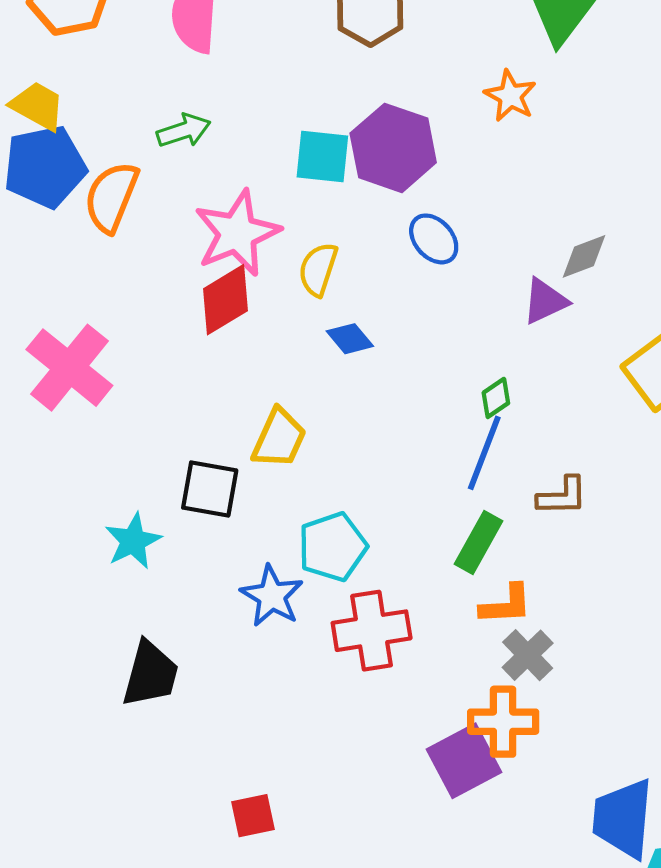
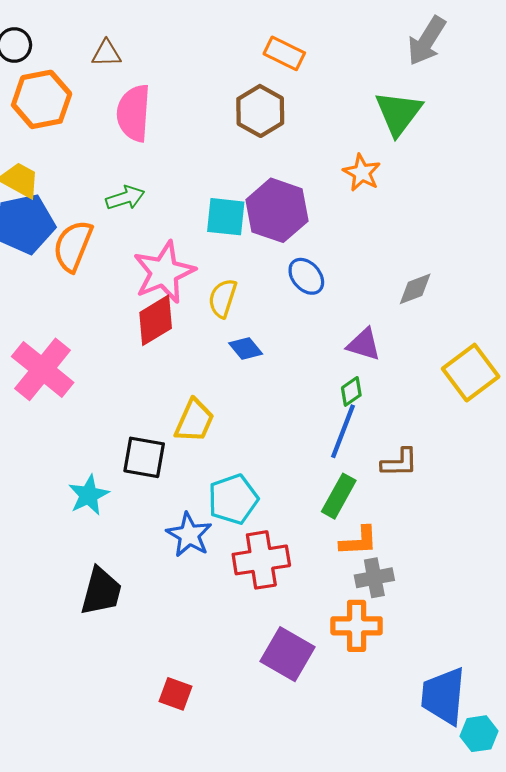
purple triangle: (545, 301) -> (364, 344), moved, turned 42
gray cross: (528, 655) -> (374, 578), turned 33
purple square: (464, 761) -> (287, 654), moved, turned -32
red square: (253, 816) -> (175, 694), turned 32

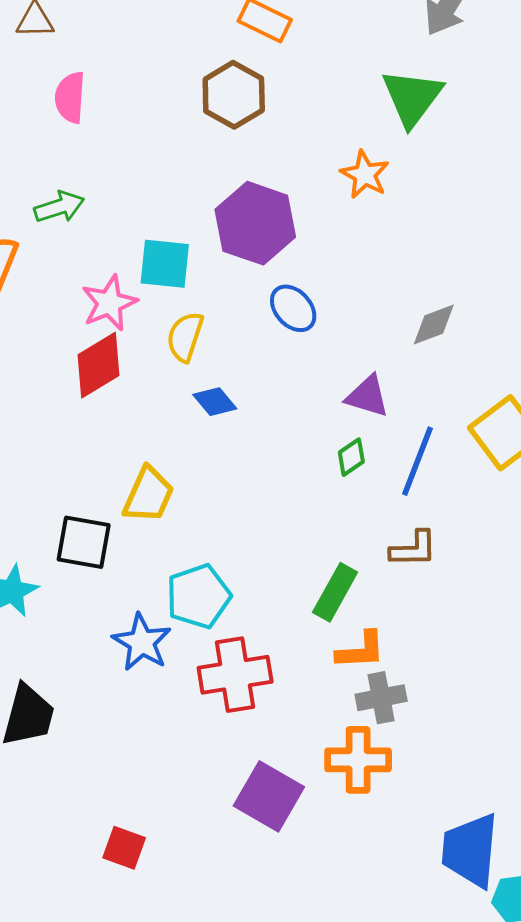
pink semicircle: (134, 113) -> (70, 97), size x0.7
cyan square: (226, 217) -> (165, 264), moved
pink star: (164, 272) -> (109, 303), size x0.7
blue line: (343, 431) -> (418, 461), moved

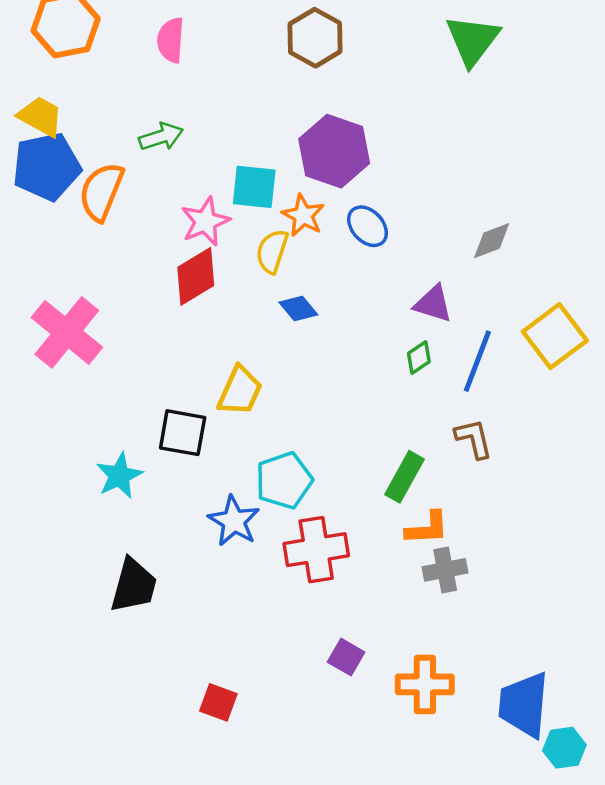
orange star: (365, 175) -> (303, 216), moved
brown L-shape: (413, 549) -> (474, 439), turned -102
orange cross: (358, 760) -> (425, 684), moved
purple square: (269, 796) -> (346, 657), size x0.6

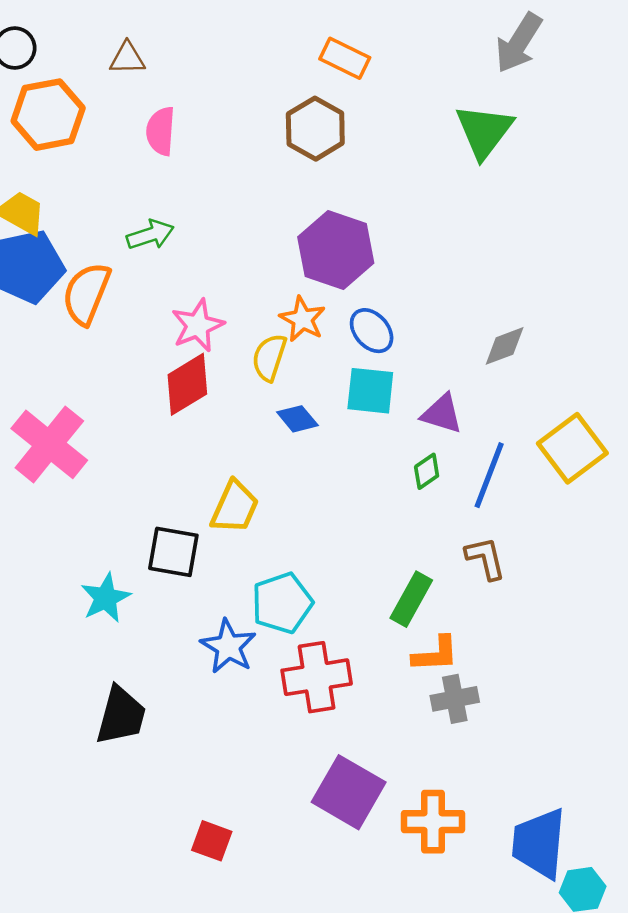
cyan square: (254, 187) -> (370, 391), moved
purple square: (346, 657) -> (349, 792), size x1.8

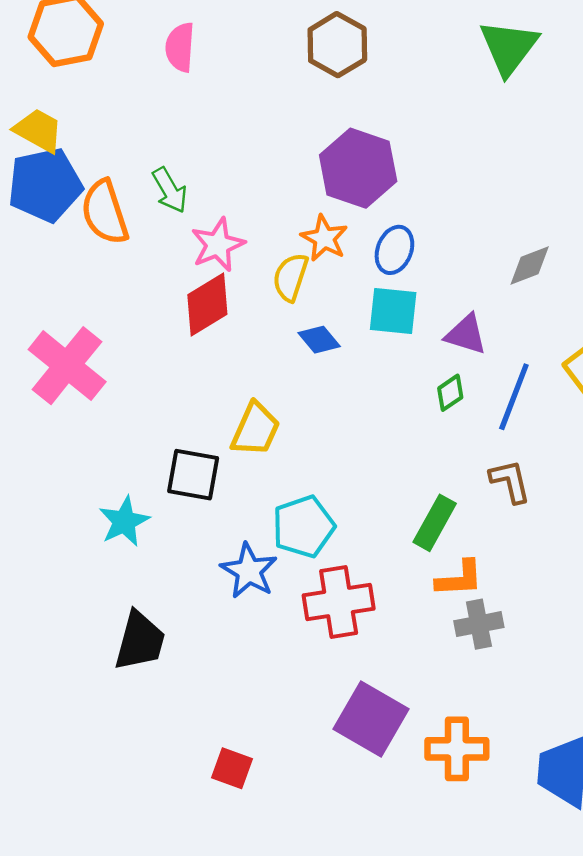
green arrow: (150, 235) -> (170, 190), moved, turned 78
orange semicircle: (86, 294) -> (105, 212), turned -40
blue ellipse: (372, 331) -> (394, 250), turned 63

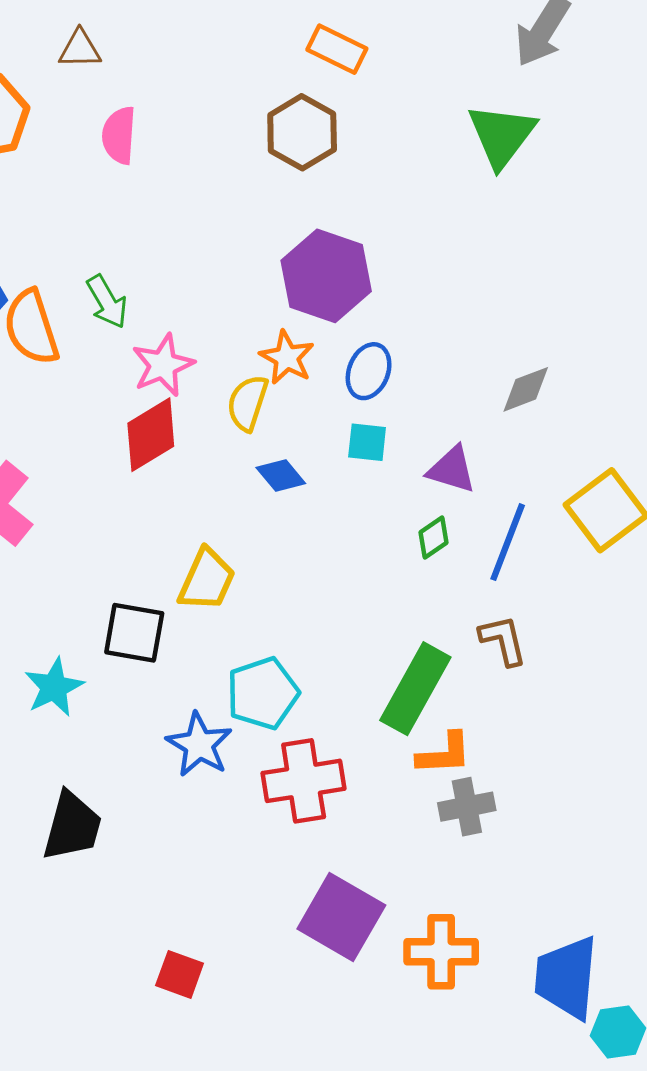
cyan square: (393, 311) -> (367, 442), size x0.7
green rectangle: (435, 523) -> (415, 689), size x1.4

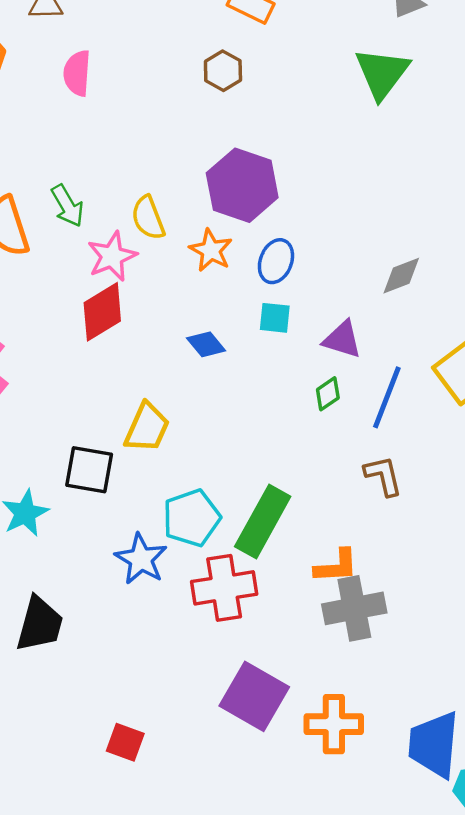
brown hexagon: (302, 132) -> (223, 71), size x0.7
yellow semicircle: (248, 403) -> (148, 218), moved, turned -39
green rectangle: (415, 689) -> (263, 522), moved
gray cross: (467, 807) -> (354, 608), size x1.4

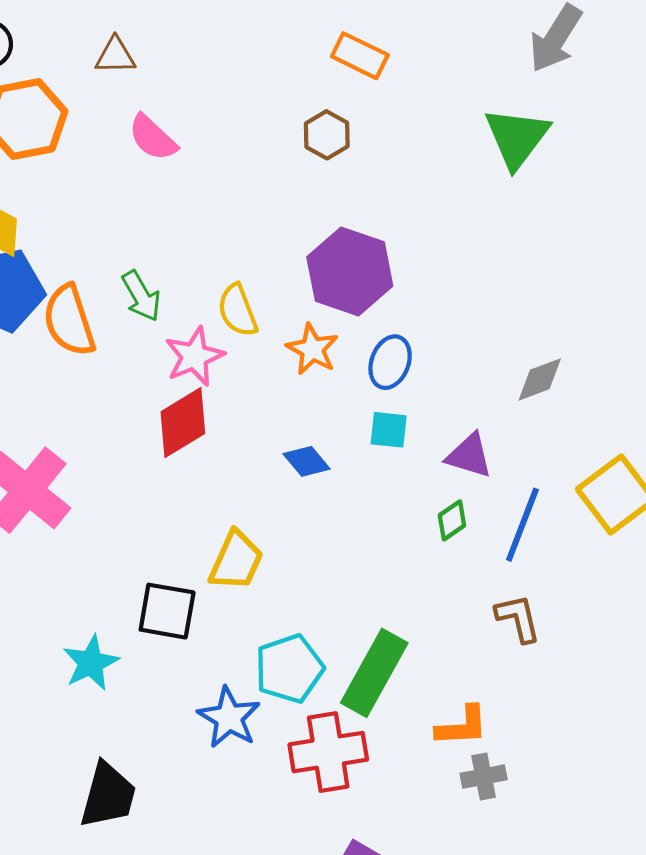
pink semicircle: (77, 73) -> (153, 138), turned -51
gray cross: (354, 608) -> (484, 777), size x0.6

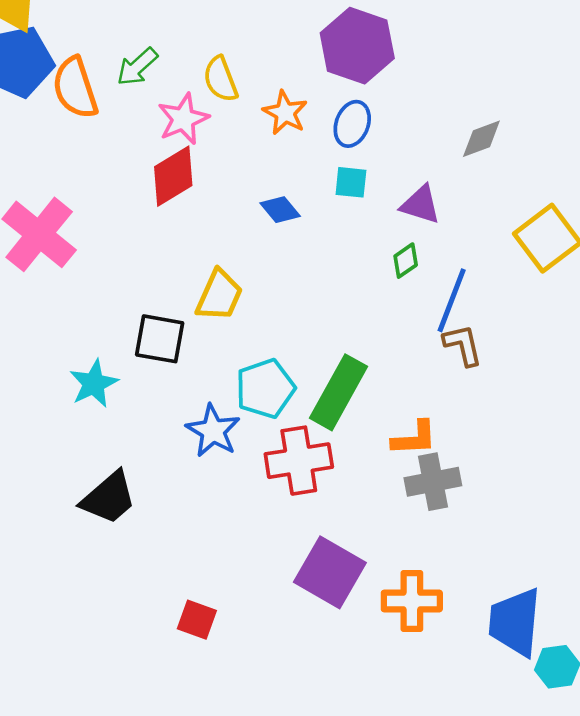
purple hexagon: (350, 272) -> (357, 46), moved
green arrow: (141, 296) -> (137, 67), turned 78
blue line: (522, 525) -> (452, 300), moved
gray cross: (484, 777) -> (433, 482), size x1.4
black trapezoid: (108, 795) -> (109, 498), turned 34

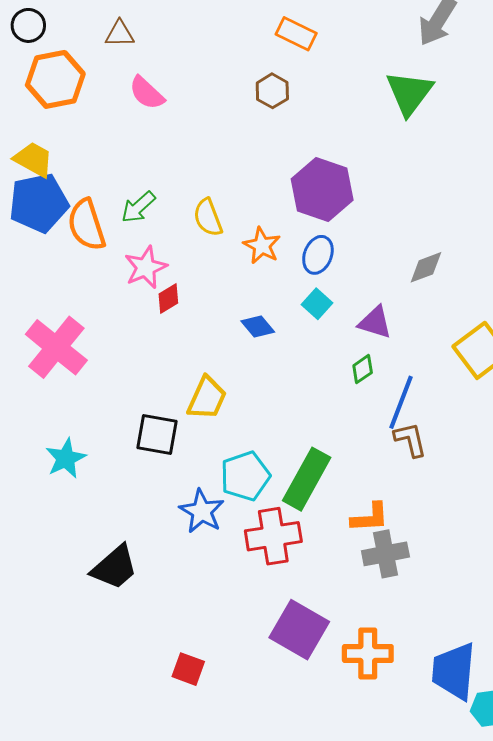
pink star: (183, 119) -> (146, 267), moved
red diamond: (173, 176) -> (168, 298), size x0.6
cyan square: (351, 182) -> (317, 304), turned 36
cyan star: (94, 384) -> (66, 458), moved

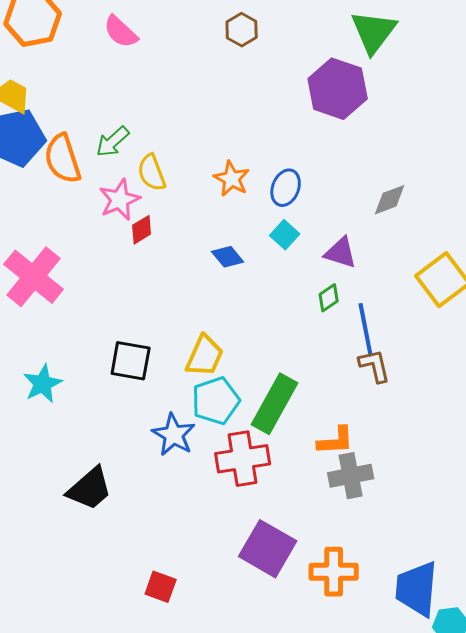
purple hexagon: (322, 189) -> (338, 89), moved
yellow semicircle: (208, 218) -> (152, 173), moved
yellow trapezoid: (207, 398) -> (205, 356), moved
blue line: (401, 402) -> (366, 330), turned -32

